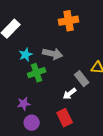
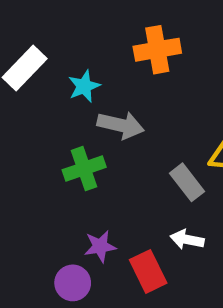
cyan star: (26, 55) -> (84, 86), moved
white arrow: (70, 94) -> (187, 239), moved, turned 48
purple star: (24, 104) -> (100, 246), moved

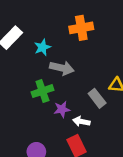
white arrow: (187, 239) -> (81, 121), moved
purple star: (100, 246) -> (62, 109), moved

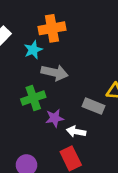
orange cross: (81, 28) -> (52, 28), moved
gray rectangle: (97, 98) -> (93, 106), turned -30

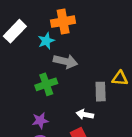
gray rectangle: (93, 106) -> (101, 92), turned 66
purple star: (55, 118) -> (40, 121), moved

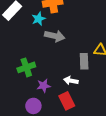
green cross: (46, 84) -> (26, 67), moved
purple star: (40, 121) -> (44, 86), moved

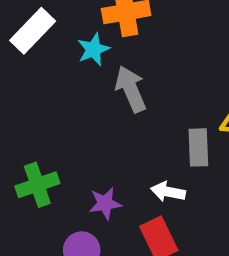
gray arrow: (55, 36) -> (131, 89), turned -126
green cross: (26, 67) -> (37, 185), moved

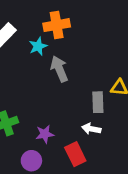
white arrow: (168, 192) -> (91, 129), moved

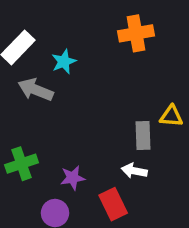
orange cross: (57, 25) -> (136, 33), moved
gray arrow: (59, 69) -> (36, 90), moved, turned -45

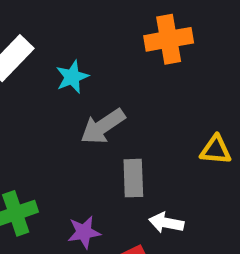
gray arrow: (36, 90) -> (103, 126), moved, turned -56
gray rectangle: (143, 136) -> (133, 178), moved

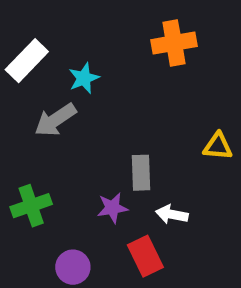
gray arrow: (103, 126) -> (55, 120), moved
purple star: (84, 232) -> (112, 208), moved

